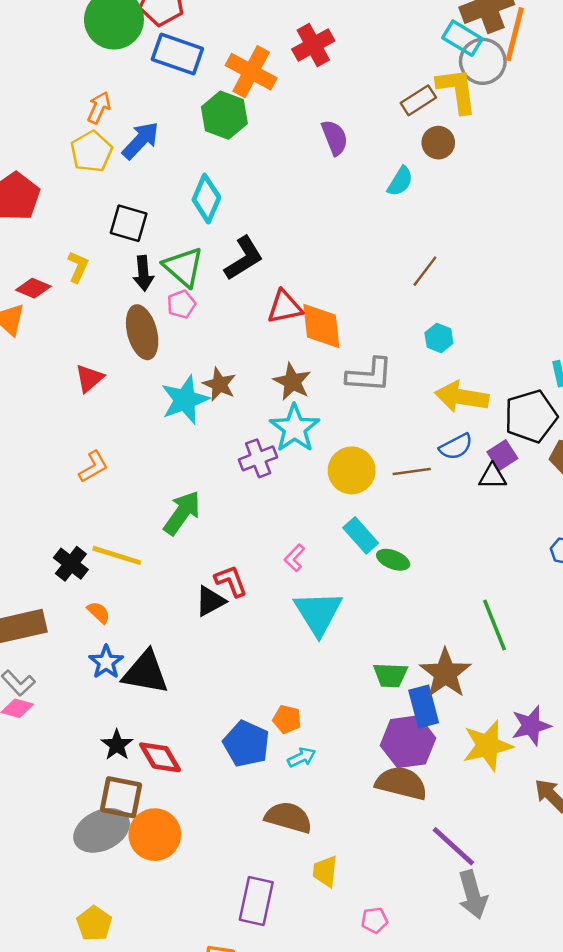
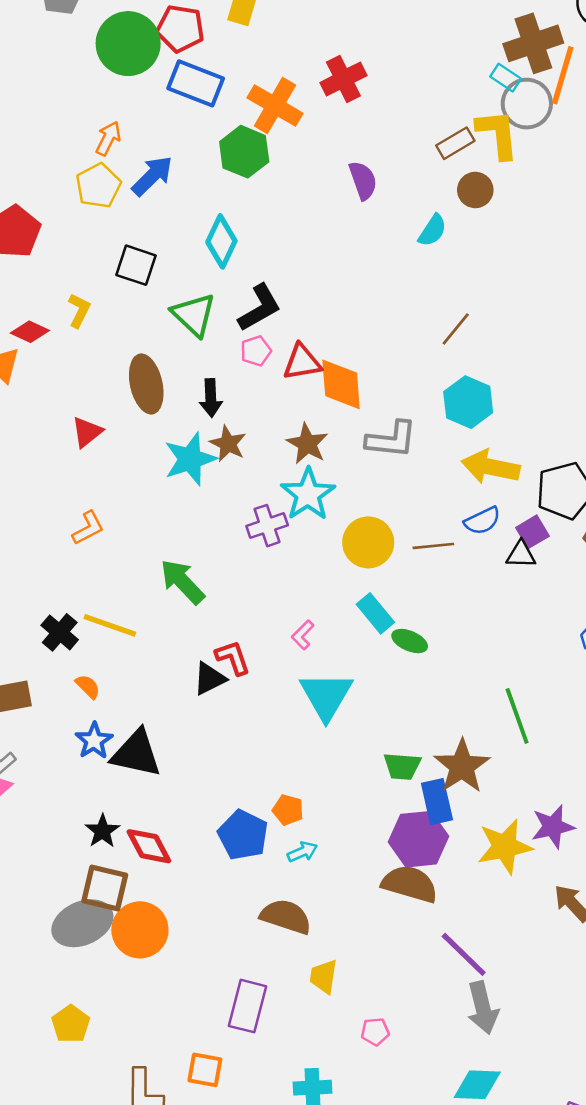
cyan rectangle: (462, 38) -> (506, 78), size x0.7
black arrow: (143, 273) -> (211, 398), moved
pink pentagon: (181, 304) -> (256, 351), moved
cyan hexagon: (439, 338) -> (468, 402), size x1.6
green arrow: (182, 513) -> (182, 582), turned -81

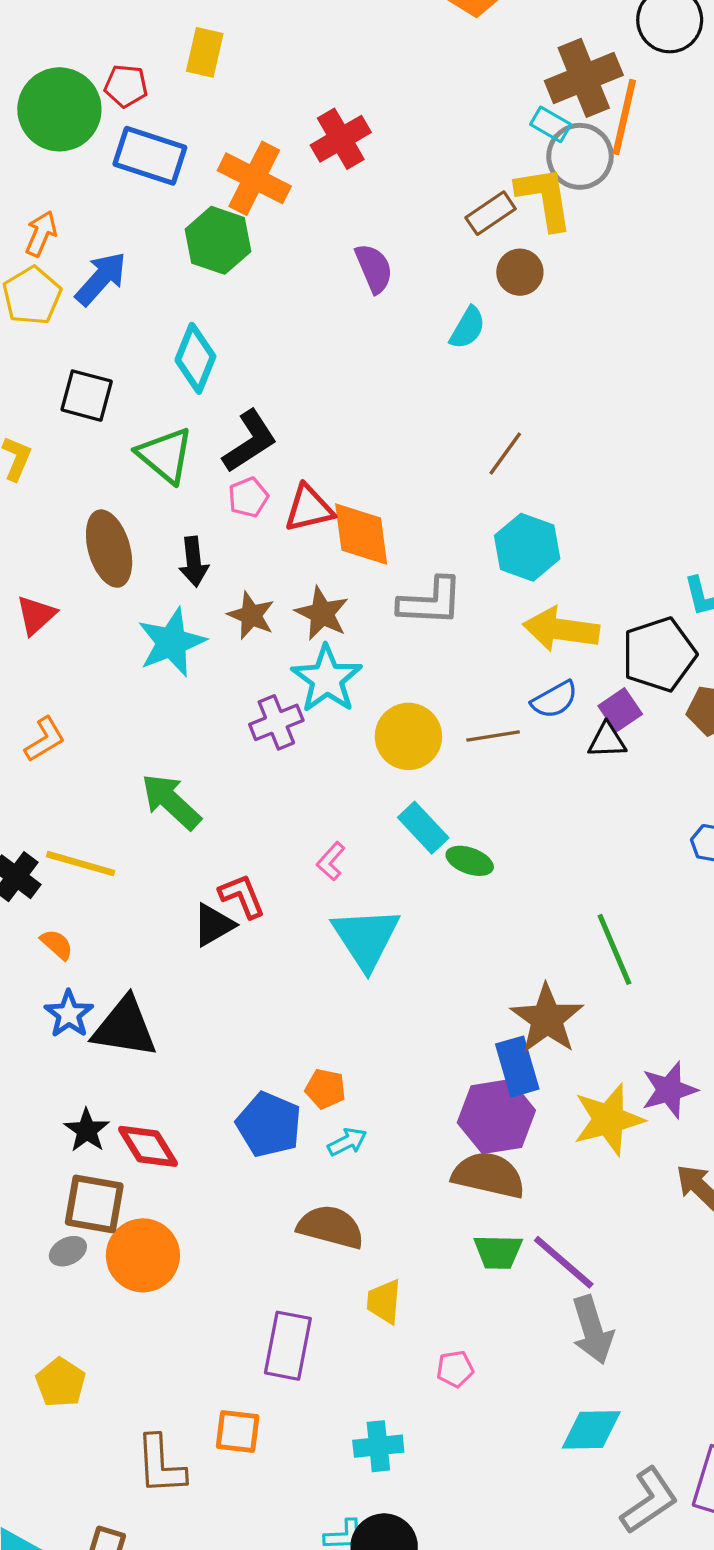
red pentagon: (180, 29) -> (126, 86), size x0.7
brown star: (228, 444) -> (251, 615), moved
green trapezoid: (402, 766) -> (498, 1252), moved
gray ellipse: (82, 923) -> (68, 1251), size x0.5

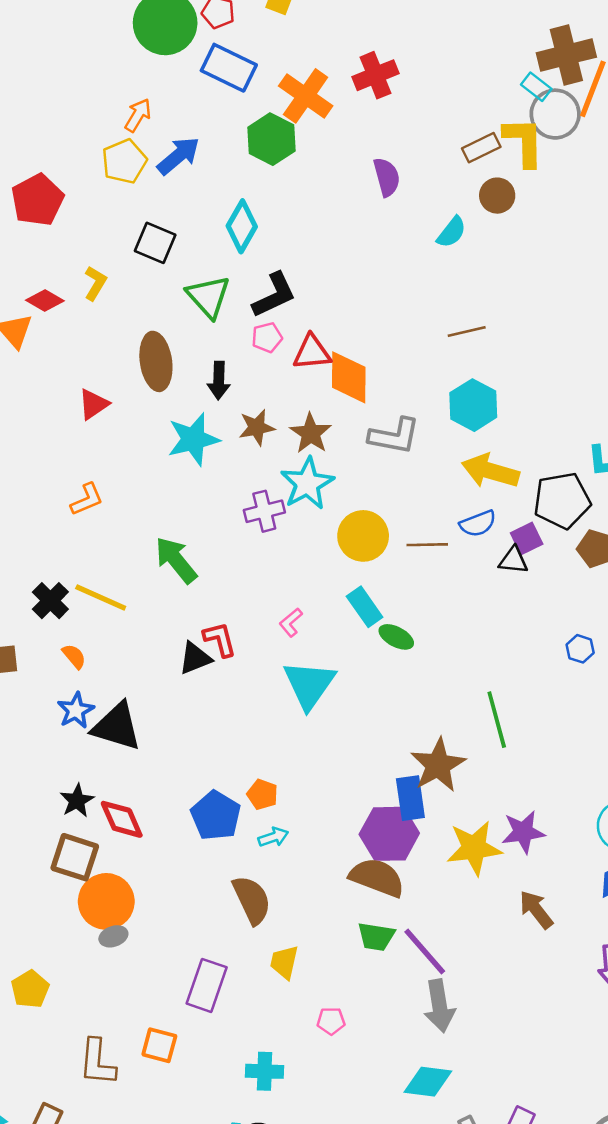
brown line: (505, 453) -> (467, 332), turned 33
brown star: (251, 615) -> (257, 427), turned 30
brown semicircle: (331, 1227) -> (252, 900), turned 42
gray ellipse: (68, 1251) -> (113, 936), moved

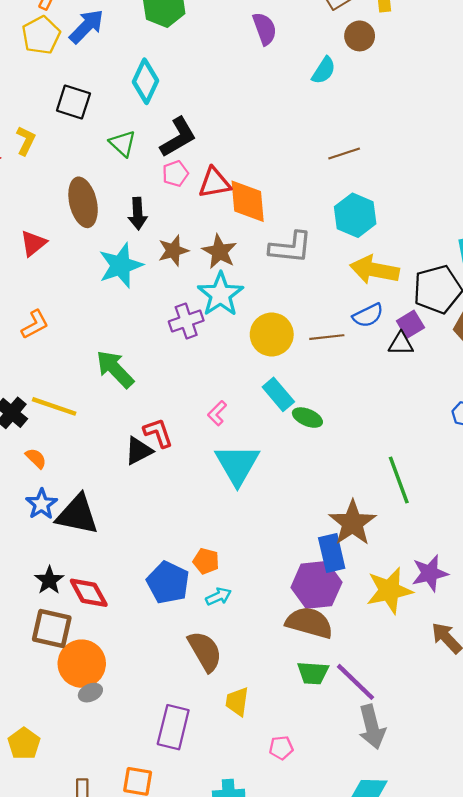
green triangle: (208, 297) -> (123, 143), size x0.7

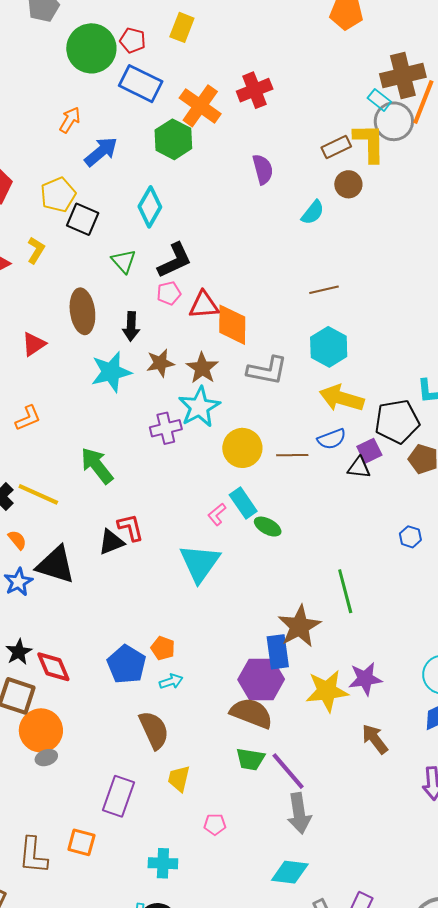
yellow pentagon: (41, 35) -> (58, 195), moved
pink L-shape: (217, 413) -> (217, 514), moved
black triangle: (77, 515) -> (56, 565), moved

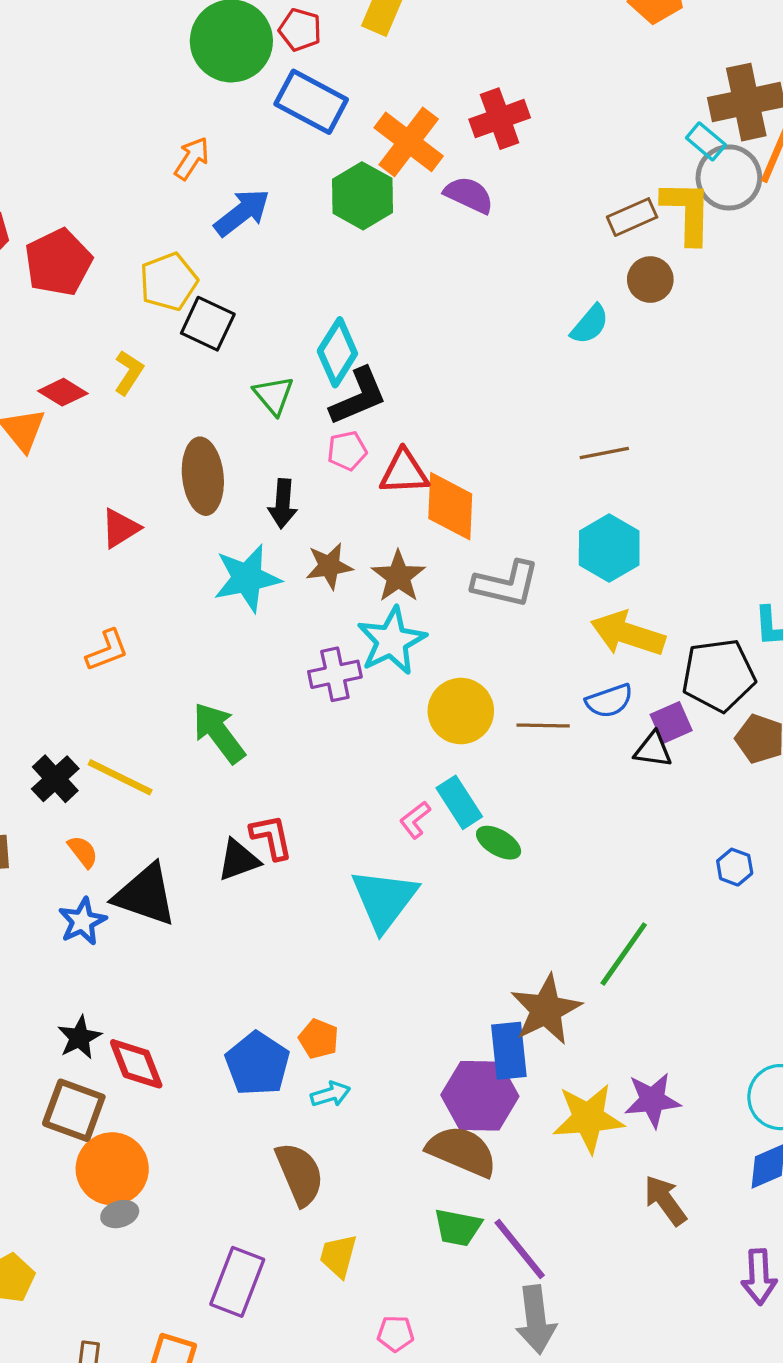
purple semicircle: (263, 169) -> (469, 195), moved, turned -52
cyan diamond: (150, 207) -> (337, 352), moved
green line: (345, 591) -> (624, 954), turned 48

